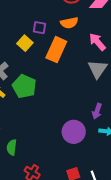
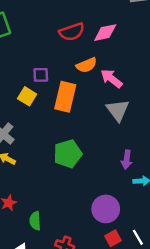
orange semicircle: (69, 23) -> (86, 65), moved
green pentagon: (24, 86) -> (68, 154), moved, turned -30
purple circle: (74, 132) -> (106, 209), moved

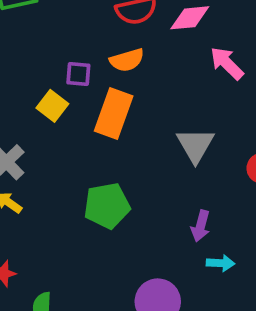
orange semicircle: (86, 65) -> (127, 60), moved
pink arrow: (111, 79) -> (227, 63), moved

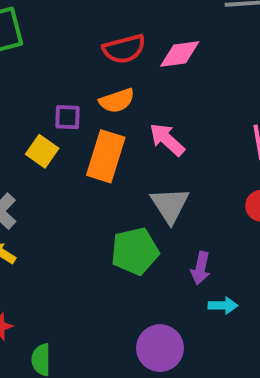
pink arrow: (227, 63) -> (167, 140), moved
gray triangle: (195, 145) -> (170, 205), moved
green pentagon: (107, 206) -> (135, 251), moved

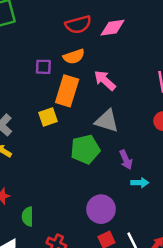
yellow square: (42, 151) -> (48, 117), moved, turned 36
gray triangle: (170, 205) -> (107, 121), turned -40
purple arrow: (201, 268) -> (126, 160), turned -36

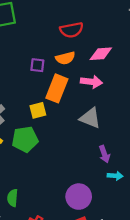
pink diamond: (113, 28) -> (101, 54), moved
pink arrow: (105, 80) -> (91, 82), turned 140
green pentagon: (85, 149) -> (25, 139), moved

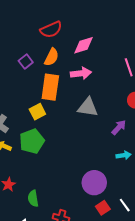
orange semicircle: (65, 58) -> (52, 57), turned -36
purple square: (37, 65) -> (26, 62), moved, turned -32
purple arrow: (104, 154) -> (119, 127), moved, turned -105

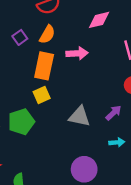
pink diamond: (84, 45) -> (99, 20), moved
gray triangle: (88, 107) -> (80, 116), moved
yellow square: (37, 112) -> (42, 95), moved

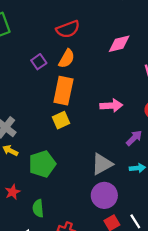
pink arrow: (77, 53) -> (111, 106), moved
gray triangle: (80, 116) -> (102, 164), moved, turned -40
green pentagon: (21, 122) -> (42, 164), moved

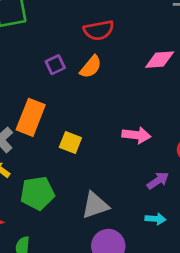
orange rectangle: (63, 91) -> (31, 117), moved
yellow square: (61, 120) -> (70, 142), turned 36
gray triangle: (102, 164) -> (95, 205), moved

